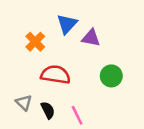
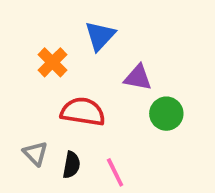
purple triangle: (91, 38) -> (138, 78), moved
black semicircle: (48, 110) -> (71, 165), turned 36

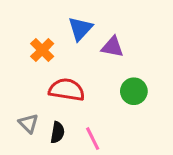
purple triangle: (138, 78) -> (112, 47), moved

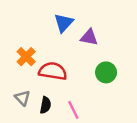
orange cross: (42, 50) -> (26, 57), moved

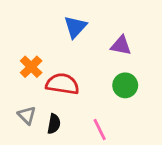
purple triangle: (89, 37) -> (121, 45), moved
pink line: (73, 110) -> (100, 130), moved

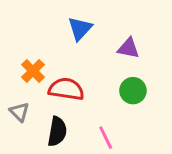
gray triangle: (27, 115) -> (19, 112), moved
black semicircle: (54, 124) -> (57, 132), size x1.4

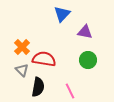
blue triangle: (80, 29) -> (62, 14), moved
gray triangle: (19, 112) -> (22, 70), moved

